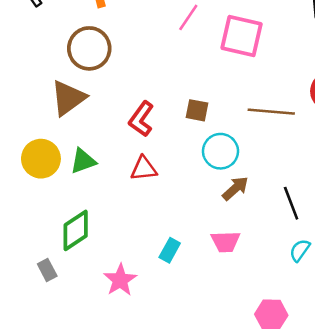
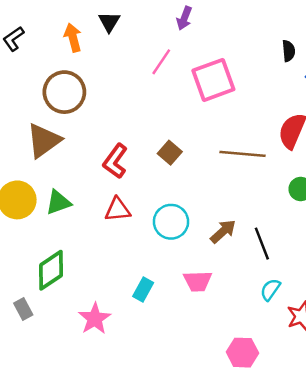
pink square: (242, 36) -> (213, 80), turned -33
brown square: (197, 110) -> (170, 153), turned 30
cyan circle: (221, 151) -> (171, 222), moved
brown arrow: (235, 188) -> (223, 231), moved

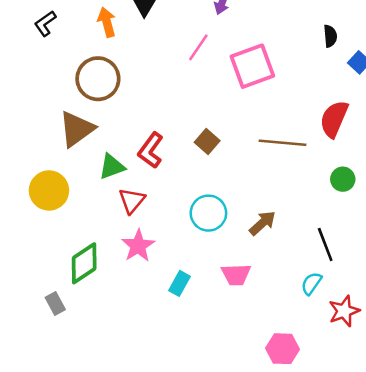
green triangle: (58, 202) -> (112, 167), moved
red triangle: (118, 210) -> (132, 201), moved, turned -44
black line: (262, 244) -> (325, 244), moved
pink star: (95, 319) -> (138, 246), moved

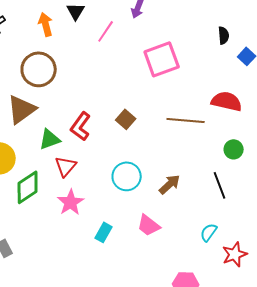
pink line: (198, 47) -> (106, 31), moved
red semicircle: (334, 119) -> (227, 101), turned 80
black line: (325, 244) -> (220, 185), moved
green diamond: (84, 263) -> (28, 187), moved
pink trapezoid: (236, 275) -> (149, 225), turned 40

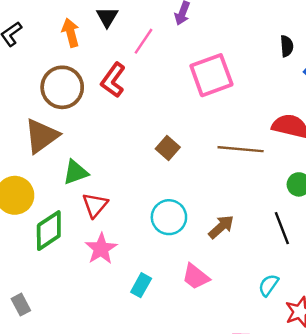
red L-shape: (81, 126) -> (113, 80), moved

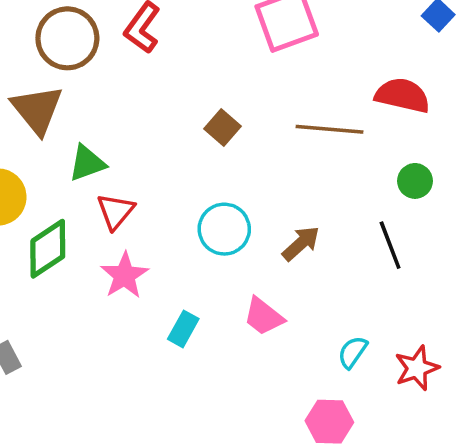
brown triangle: (42, 136) -> (37, 110), turned -33
cyan semicircle: (268, 285) -> (353, 352), moved

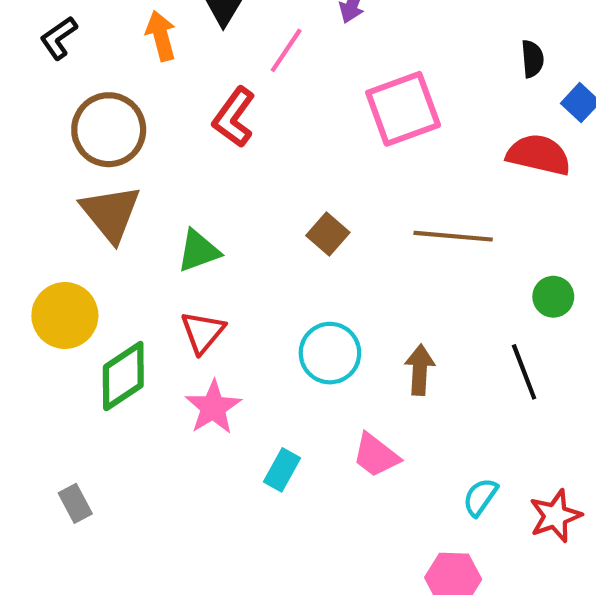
brown circle: (67, 38) -> (109, 130), moved
red semicircle: (403, 95) -> (539, 155), moved
green triangle: (87, 163) -> (198, 251), moved
brown arrow: (301, 243) -> (420, 370), turned -45

